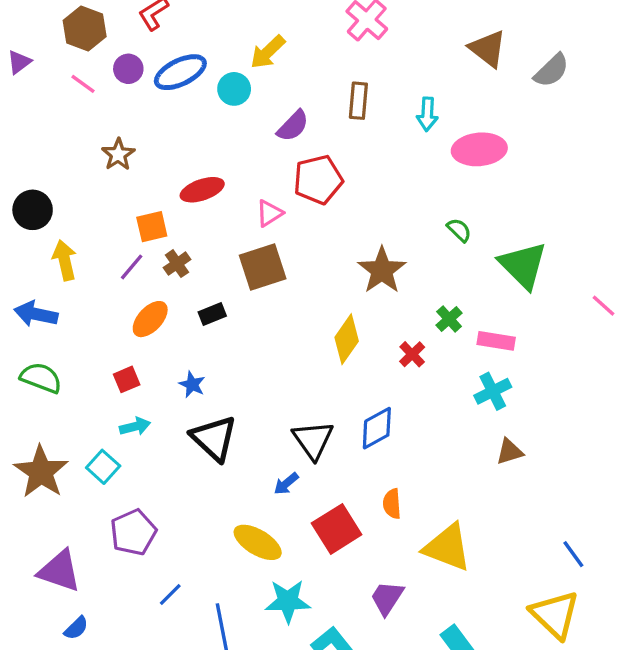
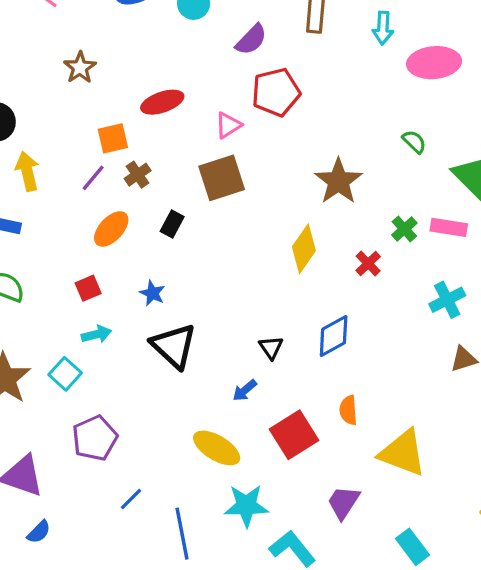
black rectangle: (212, 314) -> (172, 224), turned -40
pink rectangle: (496, 341) -> (449, 227), moved
black triangle: (313, 440) -> (271, 348), size x0.6

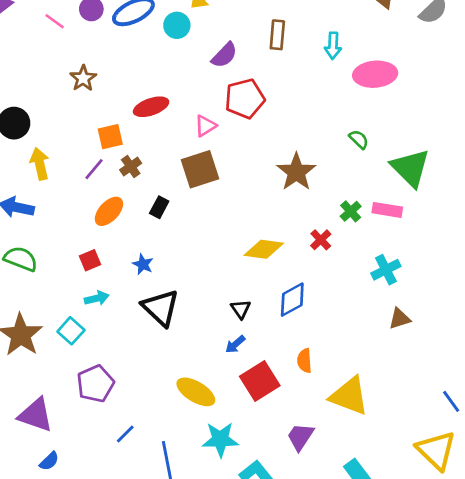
yellow diamond: (304, 249) -> (264, 249), moved, turned 63
blue arrow: (245, 390) -> (235, 344), moved

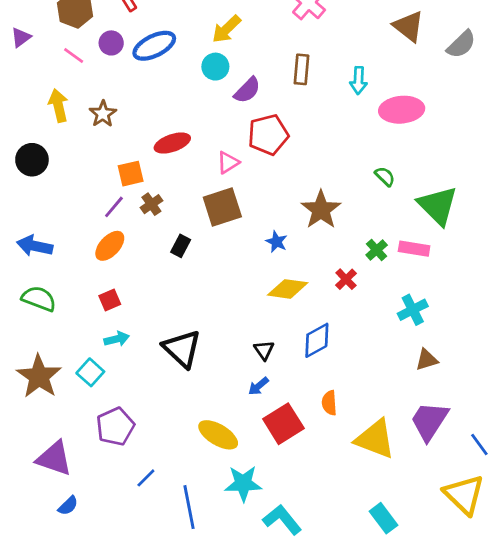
cyan circle: (177, 25) -> (215, 67), moved
yellow arrow: (40, 164) -> (58, 106), moved
orange ellipse: (109, 211) -> (110, 246), moved
blue star: (143, 264) -> (277, 242), moved
purple trapezoid: (300, 437) -> (429, 421), moved, size x1.4

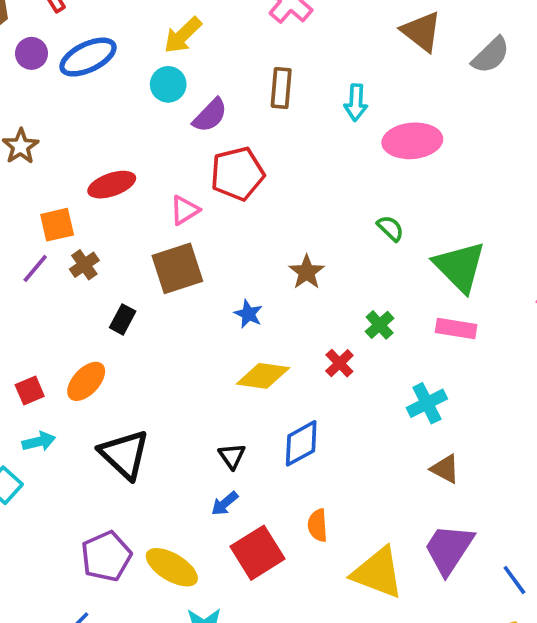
brown star: (321, 210) -> (307, 272), size x0.7
orange ellipse: (110, 246) -> (86, 381), moved
pink rectangle: (414, 249) -> (456, 329), moved
brown triangle: (427, 360) -> (445, 469), turned 45
purple pentagon: (115, 426) -> (106, 556), moved

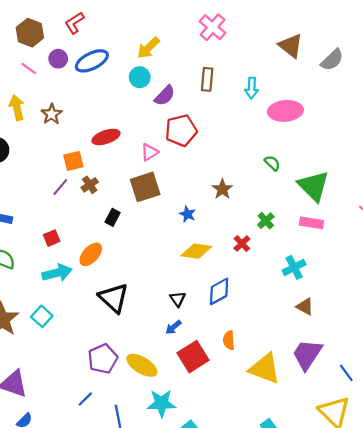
red square: (30, 390) -> (52, 238), moved
cyan arrow: (39, 442) -> (57, 273), moved, size x1.5

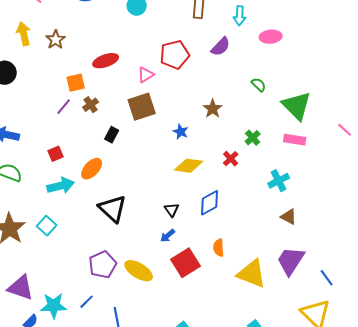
purple semicircle: (165, 96) -> (221, 47), moved
pink ellipse: (285, 111) -> (271, 37), size x0.7
cyan star: (161, 403) -> (54, 306), moved

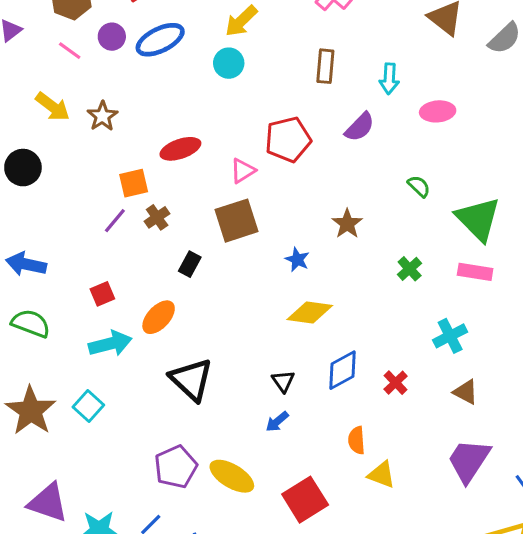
yellow arrow: (24, 34) -> (53, 107), turned 140
red cross: (231, 159) -> (396, 383), moved
red square: (186, 263) -> (305, 500), moved
yellow triangle: (252, 274) -> (381, 475), moved, size x0.6

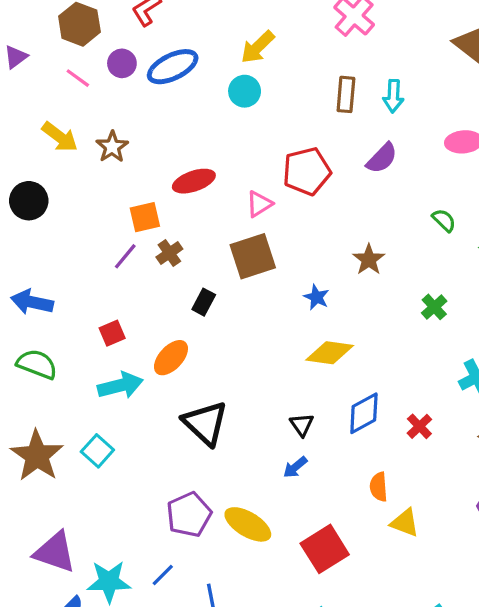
cyan arrow: (389, 79) -> (393, 96), moved

